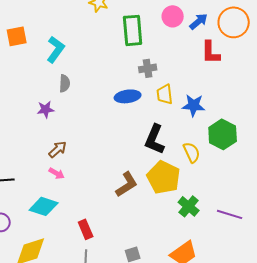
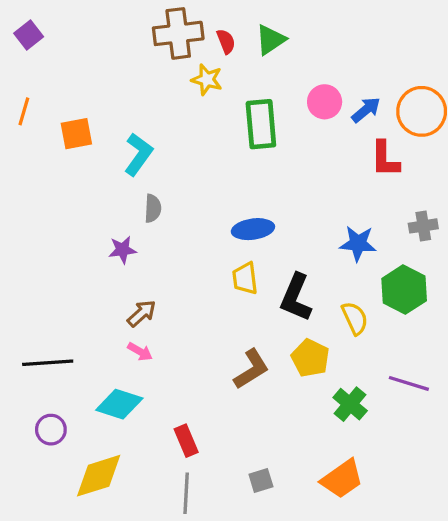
gray cross: (148, 68) -> (423, 226), moved
yellow trapezoid: (165, 94) -> (245, 278), moved
yellow pentagon: (164, 177) -> (310, 358), size x0.7
purple line: (230, 214) -> (409, 383), moved

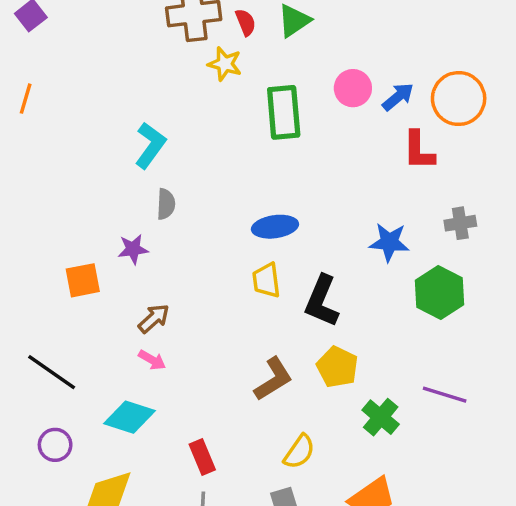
orange square: (76, 134) -> (83, 280), moved
yellow semicircle: (355, 318) -> (299, 452), moved, turned 60
black line: (48, 363) -> (52, 372), turned 39

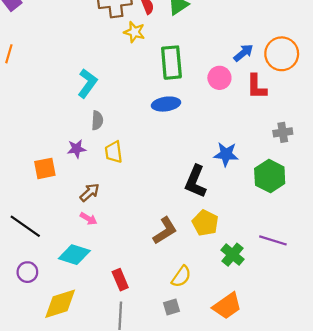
pink circle: (353, 88) -> (219, 78), moved
blue ellipse: (275, 227) -> (166, 104), moved
blue star: (389, 242) -> (226, 154), moved
yellow trapezoid: (266, 280) -> (114, 152), moved

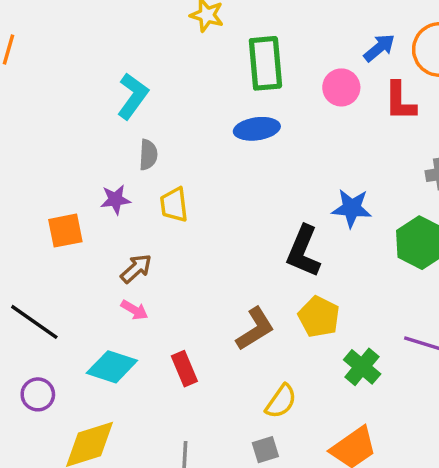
red rectangle: (120, 280) -> (184, 369), moved

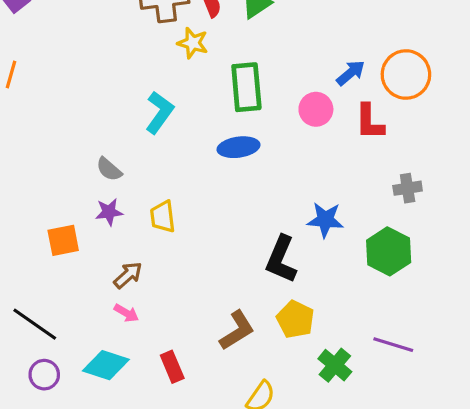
cyan L-shape: (133, 96) -> (160, 112), moved
gray semicircle: (148, 155) -> (109, 169), moved, turned 128
purple circle: (38, 394) -> (44, 375), moved

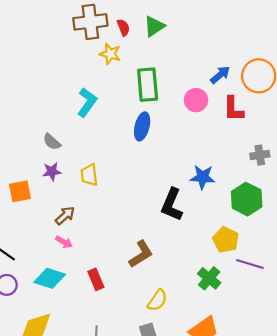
blue ellipse: (239, 147) -> (142, 126), turned -68
yellow pentagon: (295, 319) -> (226, 240), moved

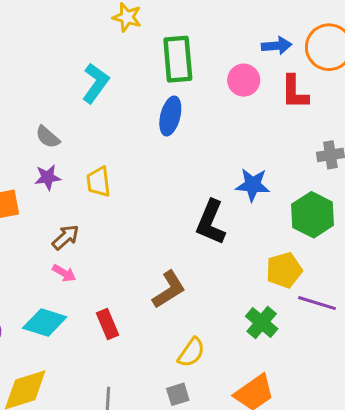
blue arrow: (220, 75) -> (277, 46), turned 35
yellow pentagon: (226, 240) -> (284, 270), turned 30

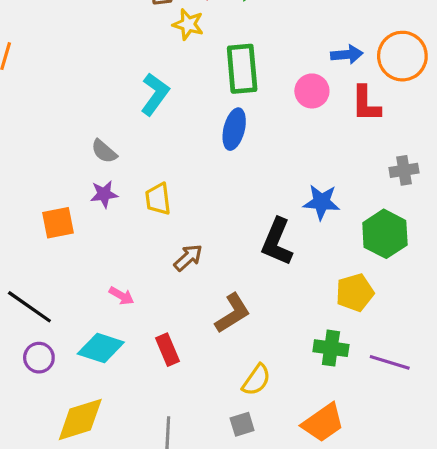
brown arrow: (66, 237) -> (188, 258), moved
purple line: (317, 303) -> (390, 362), moved
green cross: (262, 323) -> (331, 348), turned -32

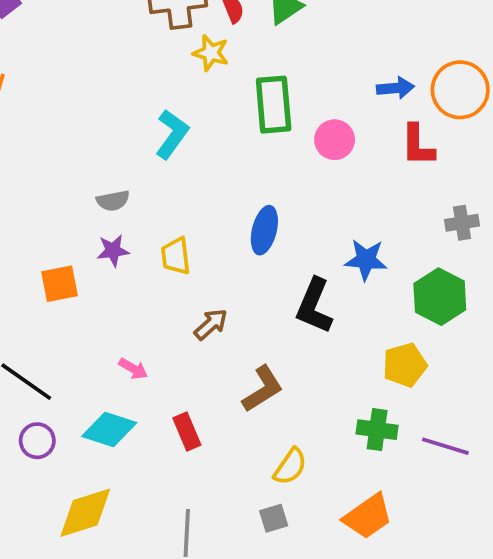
pink circle: (312, 91) -> (335, 140), moved
blue ellipse: (234, 129) -> (264, 230), moved
gray semicircle: (104, 151) -> (113, 201), turned -52

